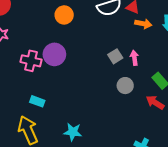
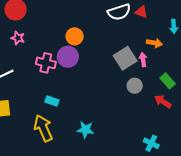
orange circle: (64, 15) -> (75, 36), moved
orange arrow: (143, 24) -> (154, 43), moved
gray square: (115, 56) -> (125, 58), size x1.6

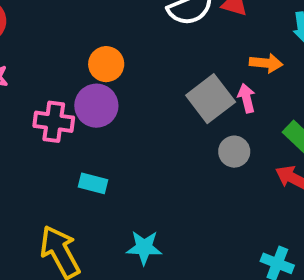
cyan rectangle: (52, 101) -> (93, 183), moved

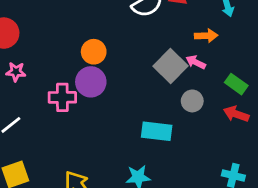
pink arrow: (247, 98) -> (196, 62), turned -42
cyan rectangle: (93, 183) -> (157, 131), moved, size x1.5

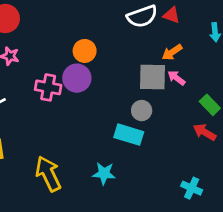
orange arrow: (206, 36) -> (172, 52), moved, turned 138
gray square: (170, 66) -> (153, 77), turned 36
gray circle: (192, 101) -> (142, 111), moved

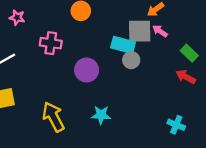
purple circle: (77, 78) -> (87, 70), moved
cyan rectangle: (129, 135) -> (123, 45), moved

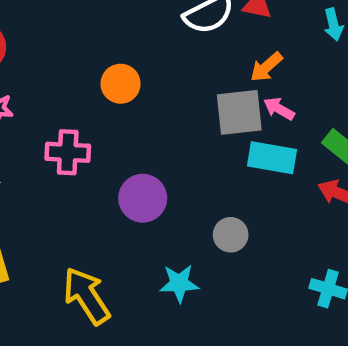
cyan rectangle: (123, 45) -> (272, 158), moved
gray circle: (131, 60) -> (231, 235), moved

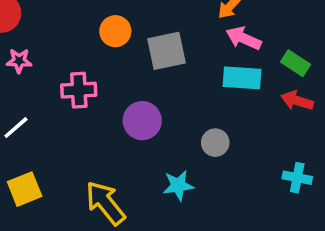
pink arrow: (279, 109) -> (244, 38), size x1.4
gray square: (239, 112) -> (166, 51), moved

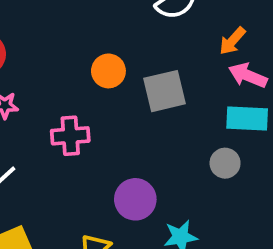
purple circle: (142, 121) -> (135, 199), moved
gray circle: (215, 143) -> (225, 163), moved

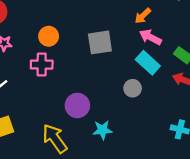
orange circle: (108, 71) -> (49, 36), moved
cyan rectangle: (247, 119) -> (148, 63), turned 35

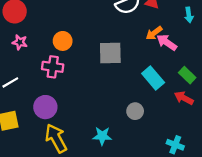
pink arrow: (150, 37) -> (167, 42), moved
gray circle: (133, 88) -> (135, 111), moved
purple circle: (77, 105) -> (45, 107), moved

